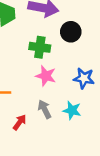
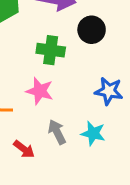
pink star: (46, 76) -> (40, 91), moved
red arrow: (20, 122) -> (24, 149), turned 91

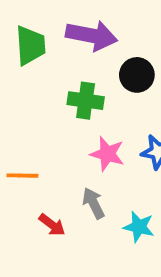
pink star: (40, 91) -> (107, 154), moved
cyan star: (93, 133) -> (139, 227), moved

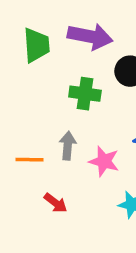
pink star: (107, 154) -> (104, 161), moved
gray arrow: (93, 203) -> (68, 146), moved, turned 32

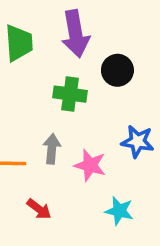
purple arrow: (90, 36) -> (75, 34), turned 69

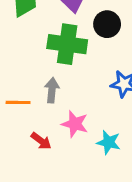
green cross: (70, 94) -> (67, 44), size x1.4
pink star: (90, 165) -> (75, 124), moved

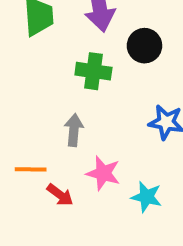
green cross: (67, 44) -> (93, 71), size x0.7
orange line: (18, 102) -> (31, 169), moved

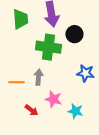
green cross: (93, 71) -> (48, 47), size x1.4
orange line: (31, 169) -> (16, 82), moved

